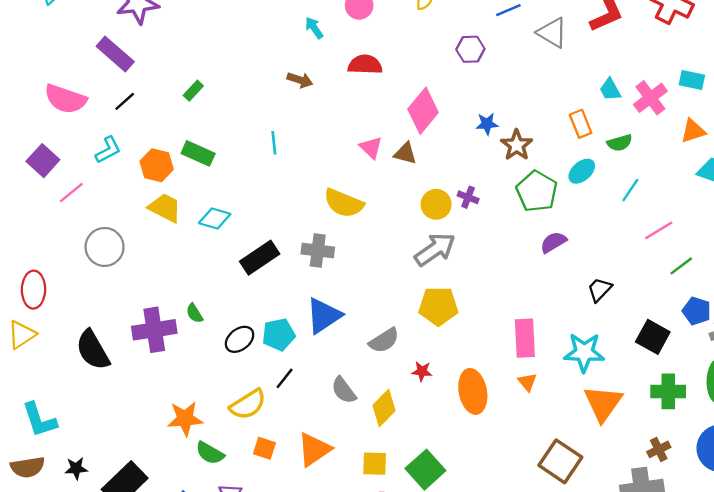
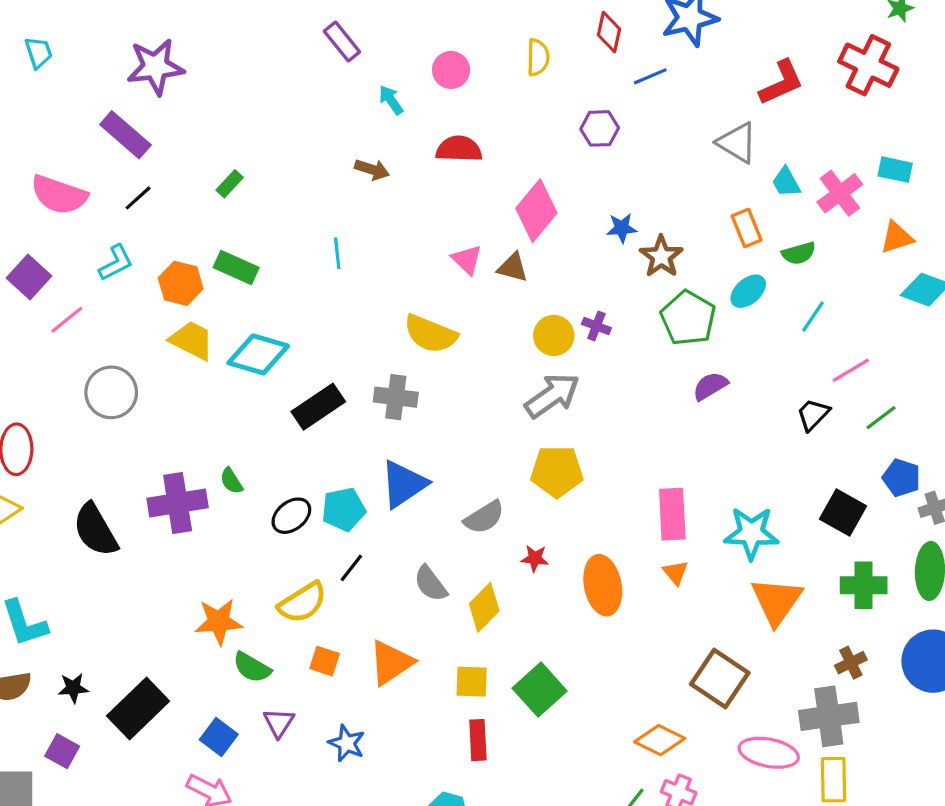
gray triangle: (552, 33) -> (737, 143), moved
cyan diamond: (215, 219) -> (258, 354), size x1.4
black trapezoid: (600, 290) -> (813, 415), moved

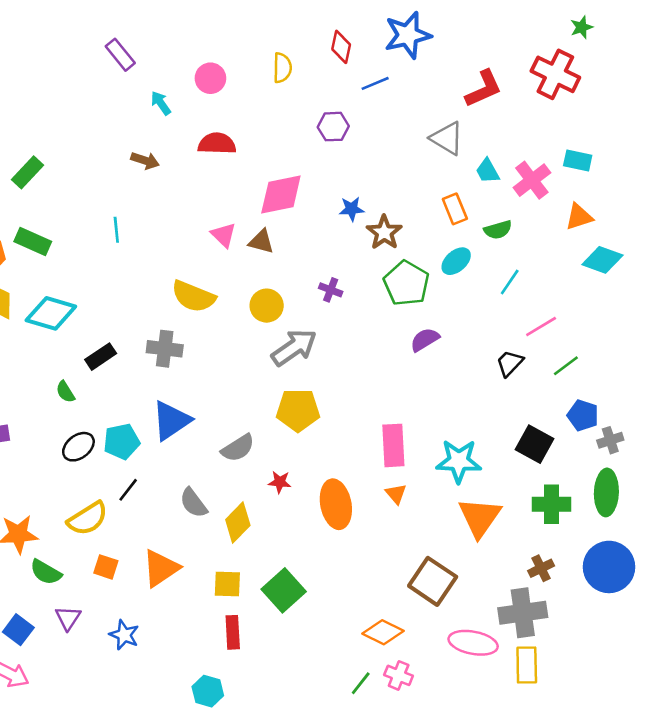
green rectangle: (230, 184) -> (27, 172), size x1.4
pink diamond: (536, 211) -> (281, 195), turned 39
yellow circle: (554, 335) -> (267, 306), moved
black rectangle: (318, 407) -> (101, 357), size x0.7
green semicircle: (231, 481) -> (65, 392), moved

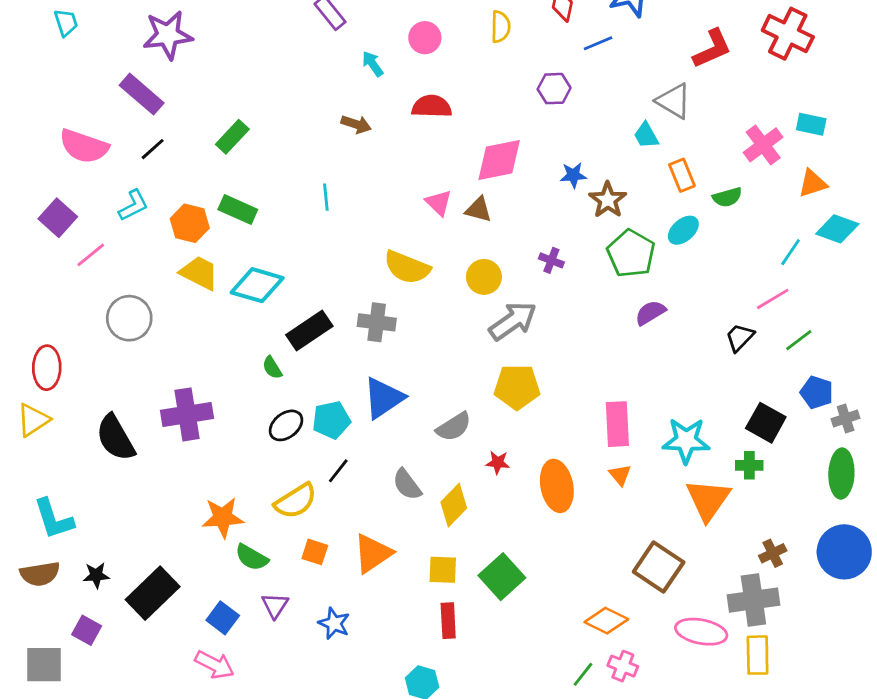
cyan trapezoid: (487, 171) -> (646, 135), moved
cyan line: (510, 282) -> (791, 252), moved
black rectangle: (101, 357) -> (309, 331), size x1.4
green cross: (551, 504) -> (749, 465), moved, size x0.7

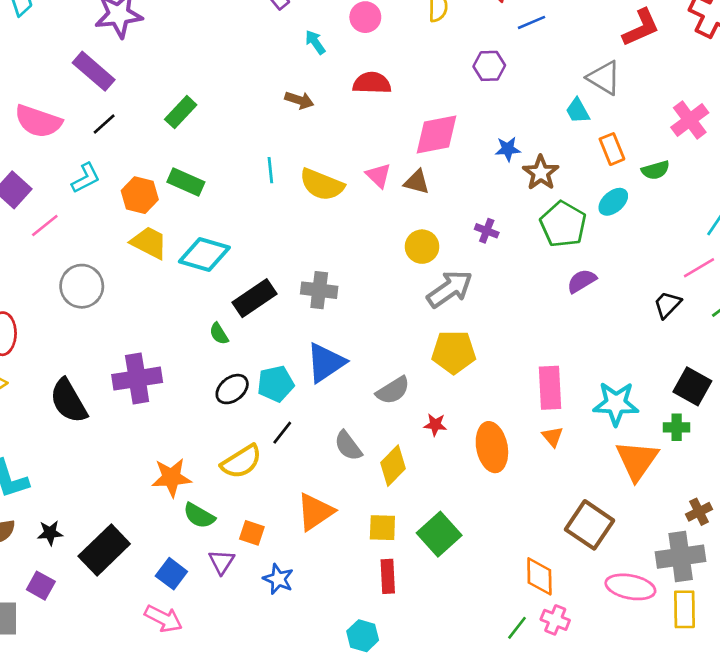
yellow semicircle: (407, 267) -> (322, 185), moved
orange square: (315, 552) -> (252, 533), moved
orange diamond: (606, 621) -> (539, 576), turned 63

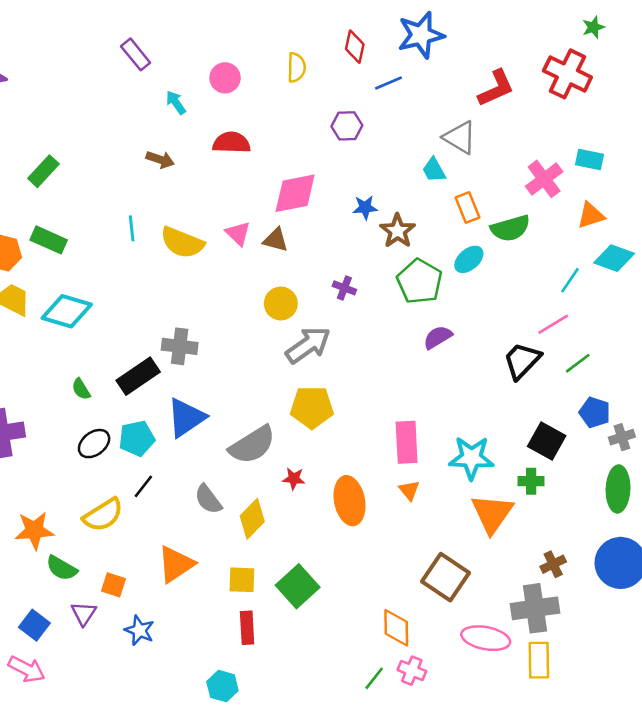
green semicircle: (655, 170) -> (510, 228), size x1.4
black rectangle: (255, 298) -> (138, 376), moved
black trapezoid: (667, 305) -> (522, 361), size x1.4
gray semicircle: (393, 390) -> (252, 445), size x1.4

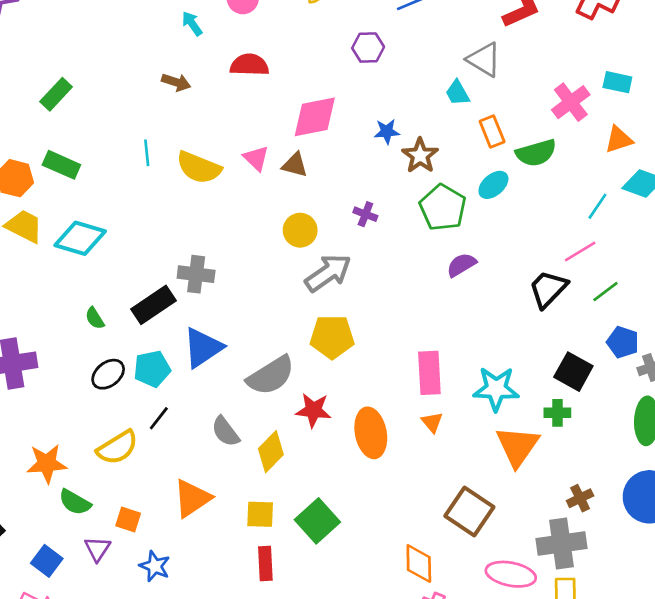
red star: (294, 479) -> (313, 410), size x1.5

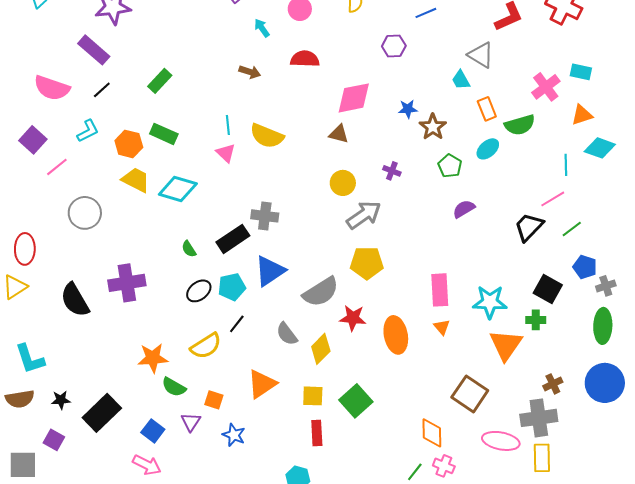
pink triangle: (256, 158) -> (226, 153), moved
cyan line: (597, 206) -> (566, 165), turned -35
green pentagon: (443, 208) -> (450, 166), size x0.7

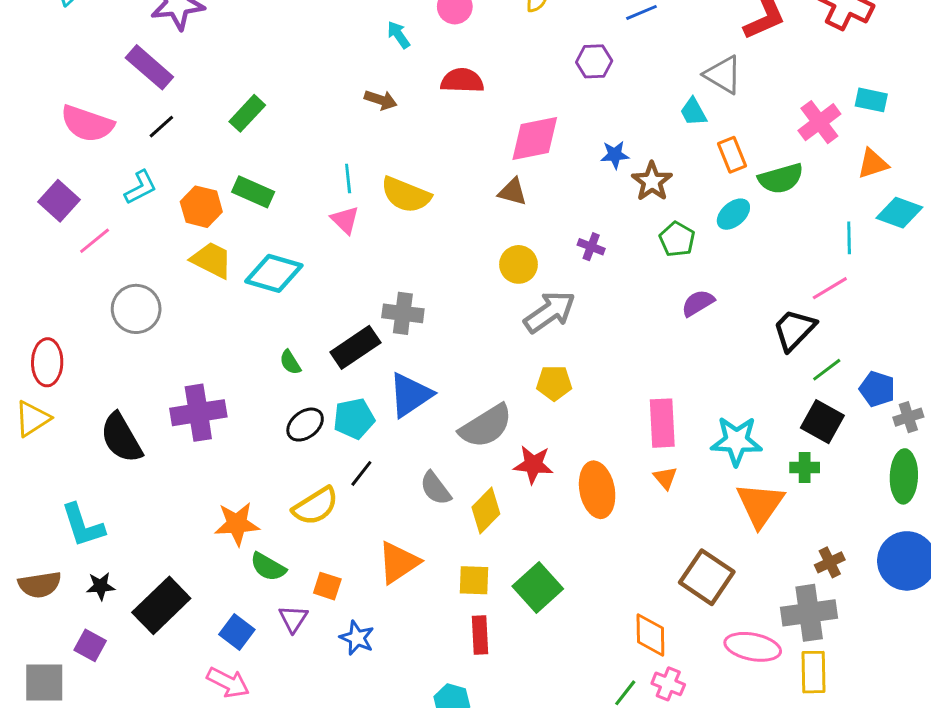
green line: (572, 229) -> (827, 370), moved
yellow pentagon: (367, 263) -> (554, 383), size x0.7
cyan L-shape: (30, 359) -> (83, 525), moved

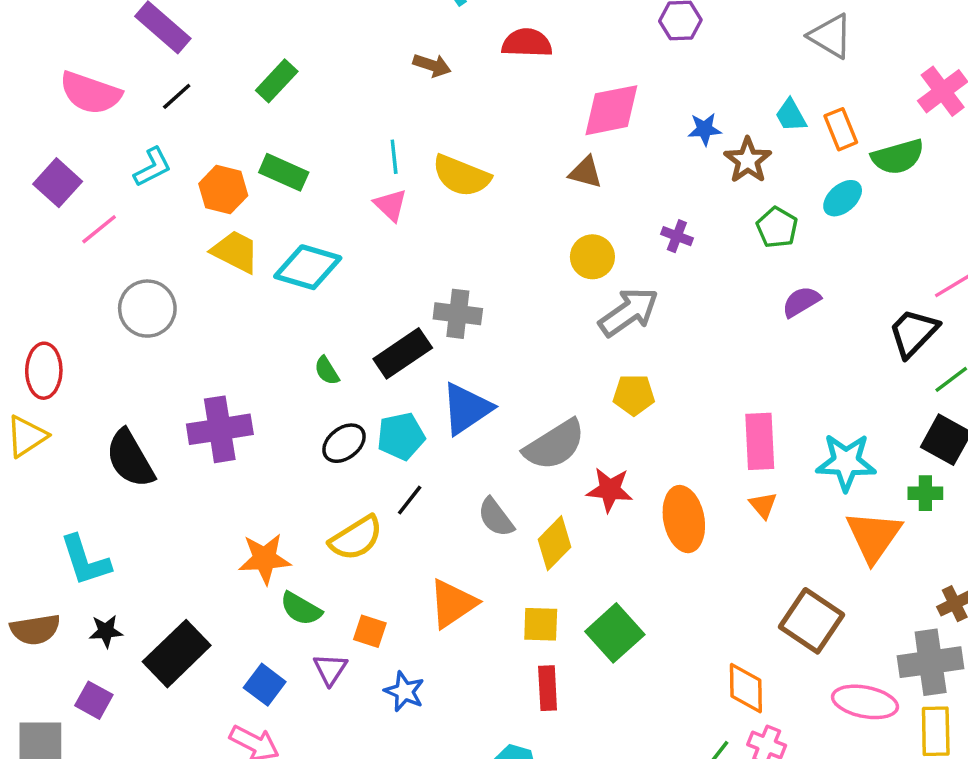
cyan trapezoid: (693, 112) -> (791, 115), moved

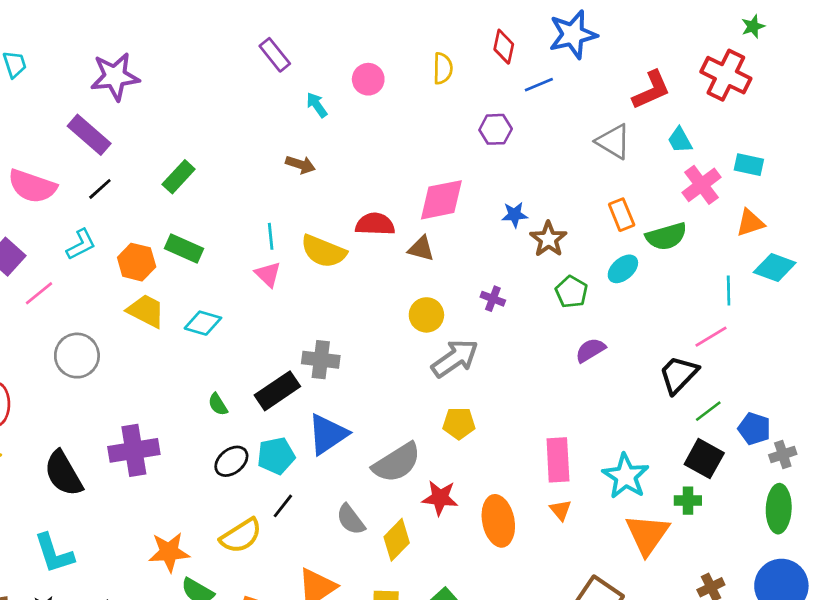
red semicircle: (527, 43) -> (375, 224), moved
cyan trapezoid: (791, 115) -> (680, 140), moved
cyan diamond: (308, 267) -> (203, 323), size x0.7
cyan star: (846, 462) -> (626, 476), turned 30
cyan L-shape: (85, 560) -> (54, 553), moved

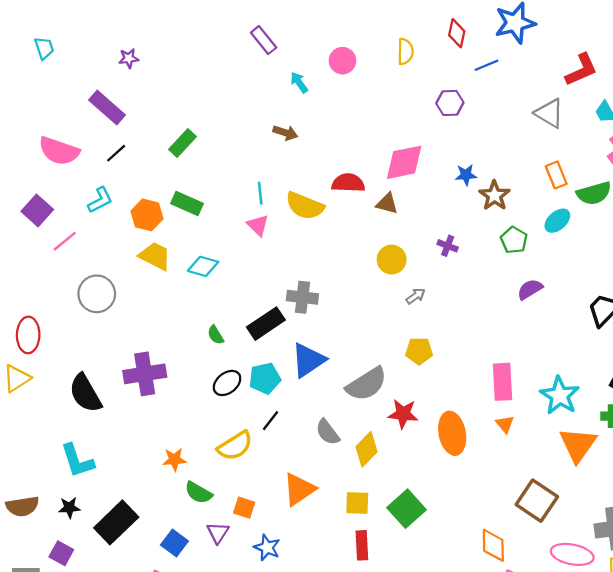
purple star: (115, 76) -> (129, 58), size x0.5
gray arrow: (455, 358) -> (416, 296), size x0.5
orange star: (169, 552) -> (174, 460), size x0.7

